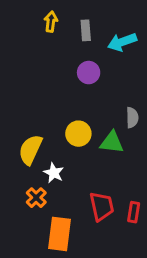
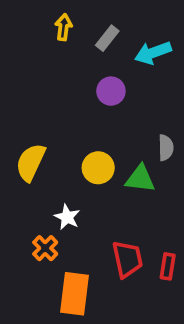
gray rectangle: (86, 30) -> (107, 38), turned 42
yellow semicircle: (30, 150) -> (31, 162), moved

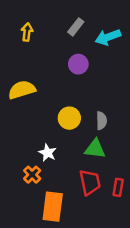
yellow arrow: (63, 27) -> (27, 32), moved
gray semicircle: (166, 148) -> (101, 121), moved
yellow semicircle: (31, 162) -> (22, 90), moved, turned 48
green triangle: (140, 179) -> (95, 149), moved

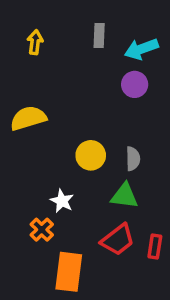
gray rectangle: (76, 27) -> (99, 35), turned -36
purple circle: (78, 64) -> (135, 84), moved
red trapezoid: (90, 182) -> (118, 240), turned 64

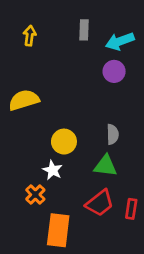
yellow circle: (91, 155) -> (64, 142), moved

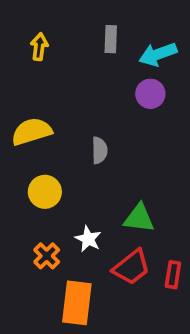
gray semicircle: (113, 134) -> (99, 150), moved
yellow circle: (64, 142) -> (45, 192), moved
white star: (53, 170) -> (88, 239), moved

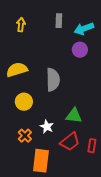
gray semicircle: (99, 150) -> (53, 80), size x1.6

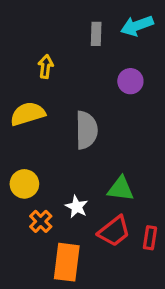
yellow arrow: (21, 25) -> (46, 66), moved
cyan arrow: (84, 29) -> (137, 26), moved
yellow circle: (24, 102) -> (24, 184), moved

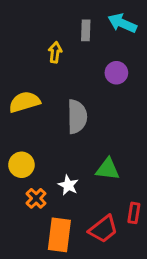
cyan arrow: (137, 26) -> (122, 23), turned 44
yellow arrow: (46, 66) -> (55, 52), moved
red trapezoid: (114, 231) -> (103, 229), moved

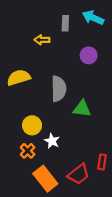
yellow arrow: (55, 52) -> (42, 40), turned -96
yellow circle: (21, 165) -> (32, 125), moved
green triangle: (108, 169) -> (82, 109), moved
orange rectangle: (59, 235) -> (45, 179), turned -45

